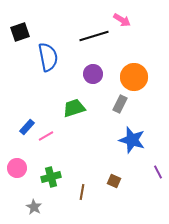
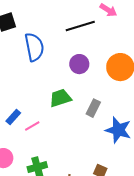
gray rectangle: (120, 104) -> (93, 108), moved

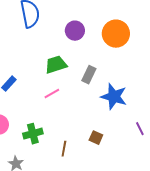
pink line: (32, 126) -> (52, 94), moved

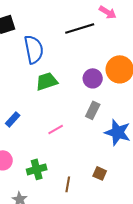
purple circle: (75, 31) -> (93, 78), moved
green trapezoid: (56, 65) -> (47, 81), moved

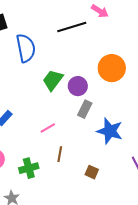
purple circle: (93, 78) -> (78, 86), moved
green trapezoid: (47, 81) -> (53, 80), moved, turned -35
brown line: (68, 184) -> (60, 154), moved

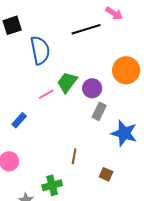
pink line: (48, 128) -> (46, 94), moved
green cross: (29, 168) -> (52, 185), moved

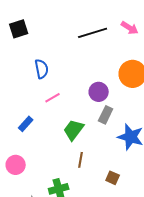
pink arrow: (114, 13) -> (130, 28), moved
blue semicircle: (40, 50) -> (42, 69), moved, size x0.7
green trapezoid: (67, 82) -> (74, 130), moved

